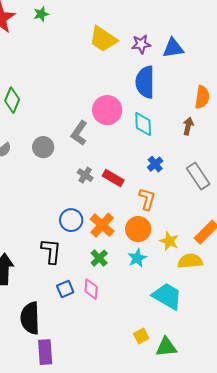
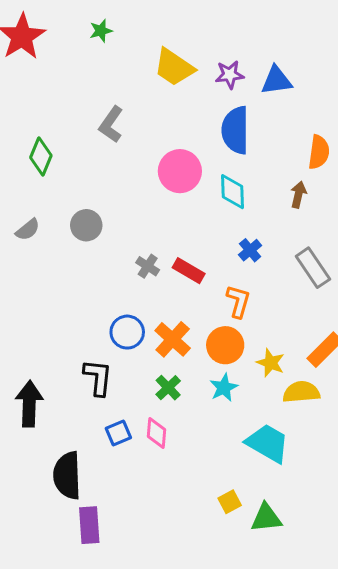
green star: (41, 14) -> (101, 31), moved
gray L-shape: (79, 133) -> (111, 124), moved

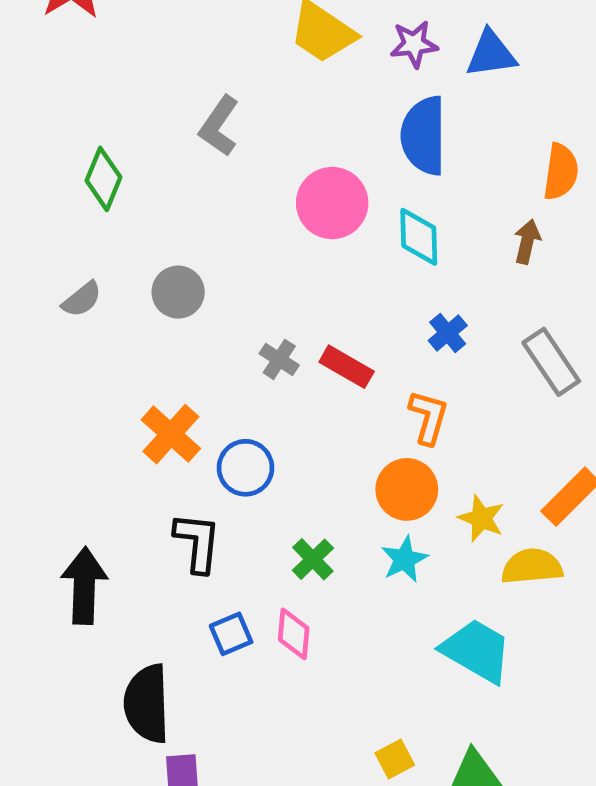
orange cross: (173, 339) -> (171, 434), moved
yellow square: (230, 502) -> (395, 759), moved

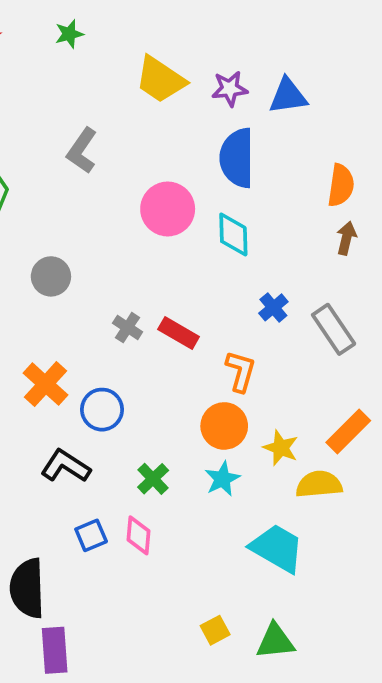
brown arrow: (527, 242) -> (346, 238), moved
blue cross: (448, 333) -> (273, 307), moved
black L-shape: (197, 542) -> (66, 466), turned -63

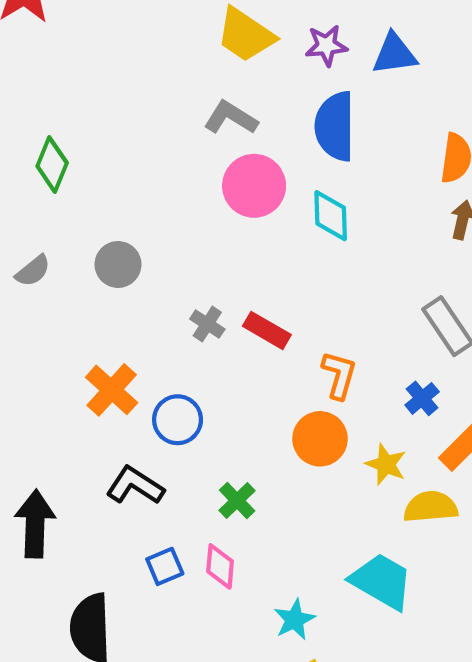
gray L-shape: (82, 151) -> (231, 118), moved, turned 87
blue cross: (273, 307) -> (422, 398), moved
cyan star: (222, 479) -> (294, 620), moved

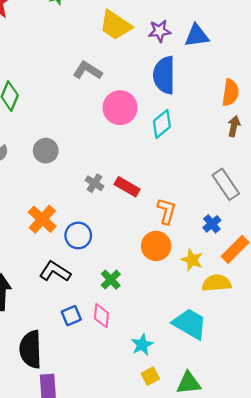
gray L-shape: (231, 118) -> (88, 70), moved
cyan diamond: (331, 216) -> (162, 124), turned 52

